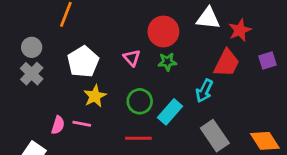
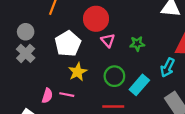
red circle: (163, 31) -> (96, 19), moved

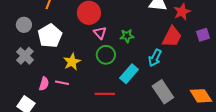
white pentagon: (68, 44) -> (50, 36), moved
gray cross: (26, 53) -> (25, 56), moved
green circle: (114, 76) -> (106, 55), moved

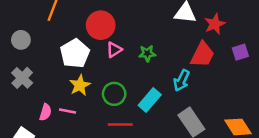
pink triangle: (100, 33) -> (114, 50), turned 40
white pentagon: (50, 36) -> (75, 53), moved
green circle: (106, 55) -> (114, 94), moved

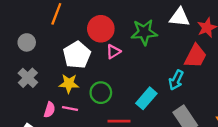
green star: (147, 53) -> (144, 32), moved, size x1.6
yellow star: (80, 85) -> (69, 83), moved, turned 30
green circle: (114, 94) -> (101, 93), moved

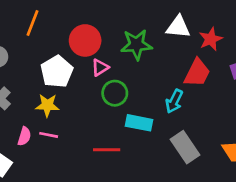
green circle: (101, 93) -> (115, 93), moved
cyan rectangle: (146, 98) -> (139, 123), turned 60

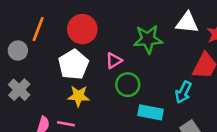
orange line: (32, 23) -> (38, 29), moved
red circle: (85, 40) -> (82, 29), moved
yellow star: (47, 105) -> (79, 96), moved

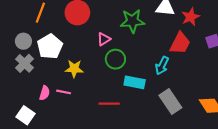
gray circle: (18, 51) -> (23, 41), moved
white pentagon: (73, 64) -> (50, 46), moved

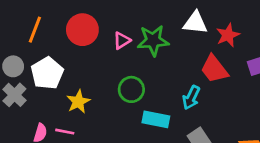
pink triangle: (104, 39) -> (122, 41), moved
red trapezoid: (180, 43) -> (214, 69), turned 115
yellow star: (74, 69) -> (78, 102), turned -30

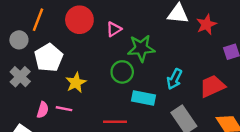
green star: (153, 41) -> (141, 48), moved
gray circle: (13, 66) -> (19, 40), moved
red trapezoid: (214, 69) -> (212, 86), moved, turned 104

